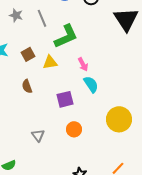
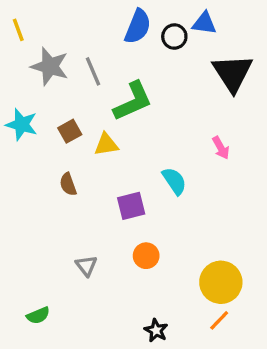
gray star: (16, 15) -> (50, 66), size x1.6
pink arrow: (83, 64) -> (221, 148), moved
yellow circle: (119, 119) -> (221, 282), moved

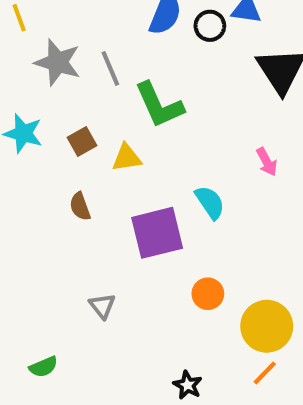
green L-shape: (133, 101) -> (159, 105), turned 90
purple square: (131, 206) -> (157, 233), size x1.5
orange circle: (146, 256) -> (208, 294), moved

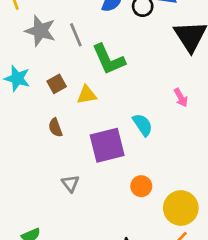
gray triangle: (102, 306) -> (70, 183), moved

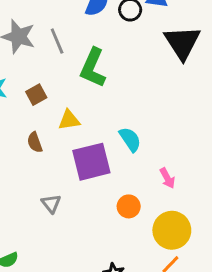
green L-shape: (109, 59) -> (93, 68), turned 48
yellow triangle: (87, 95) -> (69, 120), moved
pink arrow: (181, 98) -> (167, 178), moved

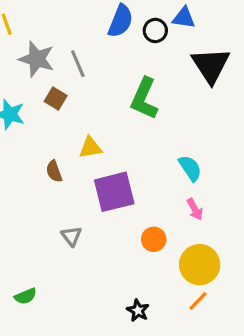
green L-shape: (93, 68) -> (144, 99), moved
brown square: (36, 95) -> (56, 99), moved, turned -30
cyan semicircle: (130, 139) -> (190, 168), moved

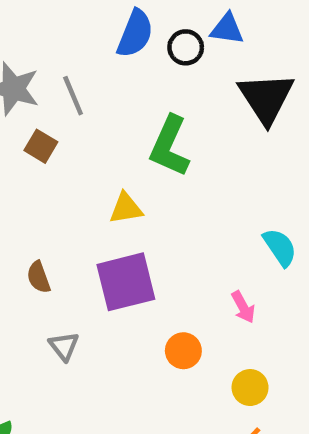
yellow triangle: (90, 148) -> (126, 208), moved
cyan semicircle: (190, 168) -> (280, 247), moved
brown semicircle: (54, 171) -> (39, 277), moved
yellow circle: (200, 265) -> (250, 388), size x0.6

